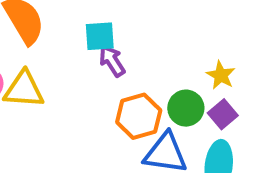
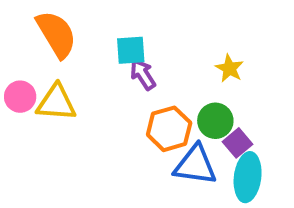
yellow star: (221, 75) -> (229, 68), moved
purple square: (223, 114) -> (237, 143), moved

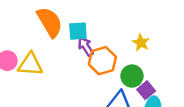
orange semicircle: (56, 34) -> (50, 22), moved
orange hexagon: (169, 129) -> (102, 61), moved

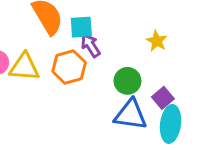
orange hexagon: (102, 61) -> (69, 67), moved
green circle: (132, 76) -> (127, 81), moved

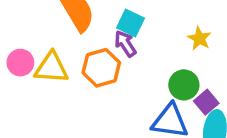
cyan square: (81, 27) -> (131, 23), moved, turned 30
green circle: (127, 81) -> (184, 85), moved

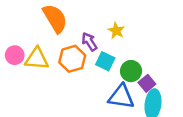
cyan square: (131, 23) -> (105, 61), moved
yellow star: (199, 38) -> (116, 31), moved

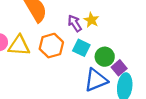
purple arrow: (89, 42) -> (75, 23), moved
blue triangle: (121, 97) -> (96, 80), turned -30

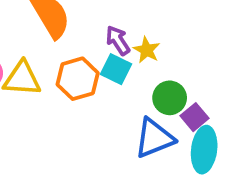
yellow star: (91, 20) -> (147, 50), moved
cyan square: (81, 48) -> (116, 69), moved

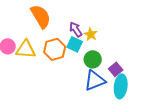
green circle: (170, 98) -> (93, 59), moved

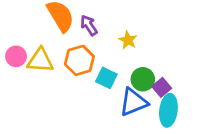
purple arrow: (76, 29) -> (89, 25), moved
cyan square: (75, 44) -> (106, 78), moved
green circle: (93, 59) -> (143, 79), moved

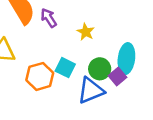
orange hexagon: (79, 60) -> (40, 76), moved
cyan ellipse: (168, 110) -> (126, 59), moved

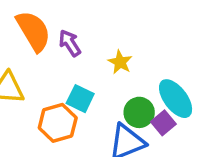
cyan ellipse: (126, 59) -> (176, 99), turned -44
cyan square: (65, 68) -> (80, 99), moved

